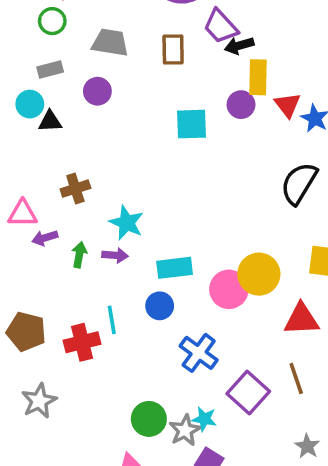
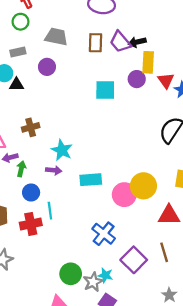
purple trapezoid: (221, 27) -> (120, 42), moved
green arrow: (79, 255) -> (21, 169), moved
blue circle: (160, 306) -> (31, 193), moved

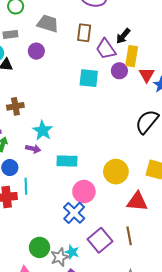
purple trapezoid: (120, 42) -> (106, 49), moved
black arrow: (137, 42) -> (123, 36), turned -42
pink circle: (124, 195) -> (84, 192), moved

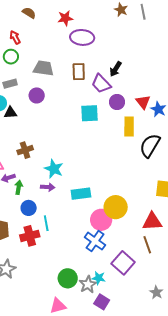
yellow rectangle: (132, 56) -> (129, 126), moved
yellow circle: (116, 172) -> (116, 207), moved
brown line: (129, 236) -> (147, 245), moved

